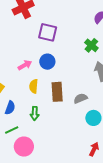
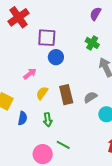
blue circle: (47, 62) -> (56, 57), moved
yellow semicircle: (34, 86) -> (42, 93), turned 40
green line: (12, 130) -> (63, 145), moved, turned 64

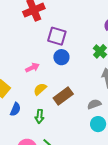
brown rectangle: (66, 95) -> (63, 96), turned 54
gray semicircle: (90, 97) -> (94, 104), moved

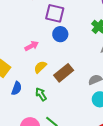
green arrow: (40, 116) -> (41, 94), turned 144

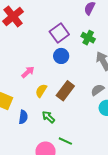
purple square: (55, 13) -> (59, 33), moved, turned -36
blue circle: (60, 34) -> (61, 56), moved

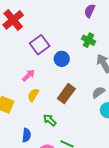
purple square: (59, 33) -> (40, 45), moved
yellow semicircle: (41, 91) -> (33, 95), moved
blue semicircle: (23, 117) -> (26, 135), moved

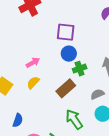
green cross: (88, 40) -> (80, 69), moved, turned 32
purple square: (40, 45) -> (66, 32), moved, turned 30
green arrow: (50, 120) -> (74, 119), moved, size x1.5

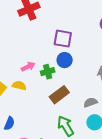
green cross: (80, 69) -> (48, 72), moved
yellow semicircle: (33, 83) -> (19, 85), moved, turned 56

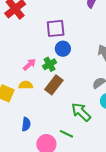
brown rectangle: (59, 95) -> (54, 85), moved

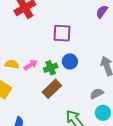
blue circle: (63, 49) -> (70, 61), moved
yellow semicircle: (26, 85) -> (12, 64), moved

